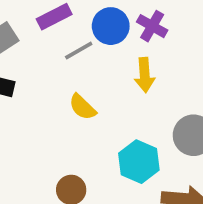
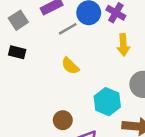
yellow arrow: (145, 75) -> (123, 45), moved

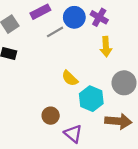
yellow semicircle: (70, 66) -> (70, 78), moved

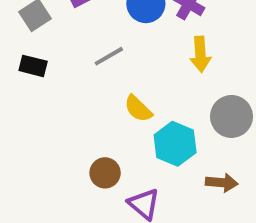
gray line: (55, 32) -> (109, 56), moved
brown arrow: (118, 121) -> (222, 183), size x0.7

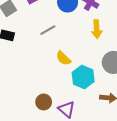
brown circle: (105, 173) -> (44, 102), moved

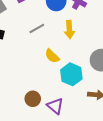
yellow arrow: (97, 29) -> (69, 30), moved

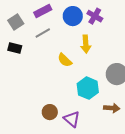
gray line: (37, 29) -> (43, 33), moved
yellow semicircle: (52, 56) -> (65, 60), moved

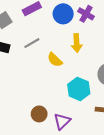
gray line: (43, 33) -> (32, 43), moved
purple triangle: (72, 119) -> (62, 121), turned 36

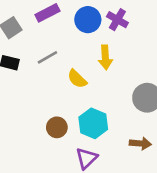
cyan hexagon: (79, 89) -> (93, 123), moved
brown circle: (39, 114) -> (57, 127), moved

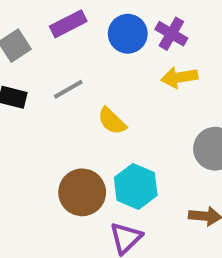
yellow arrow: (105, 57) -> (179, 77), moved, turned 85
brown circle: (57, 127) -> (82, 192), size x1.5

